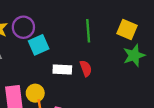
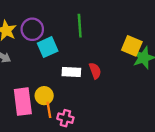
yellow square: (127, 30) -> (132, 46), moved
green line: (88, 31) -> (80, 26), moved

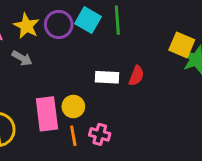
cyan square: (48, 47) -> (88, 20), moved, turned -36
red semicircle: (95, 71) -> (136, 76), turned 42
orange line: (49, 110) -> (73, 136), moved

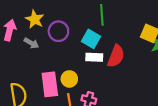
cyan square: (88, 20) -> (91, 39), moved
purple circle: (59, 24) -> (58, 31), moved
red semicircle: (136, 76) -> (116, 56), size x1.5

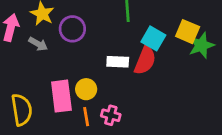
cyan square: (91, 39) -> (153, 38), moved

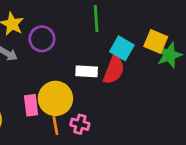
yellow circle: (86, 89) -> (55, 98), size x1.6
pink rectangle: (61, 96) -> (31, 105), size x0.7

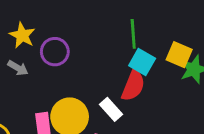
green line: (96, 18) -> (133, 34), moved
white rectangle: (87, 71) -> (111, 109), moved, turned 45

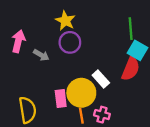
yellow star: (22, 35) -> (65, 21), moved
white rectangle: (111, 109) -> (101, 79), moved

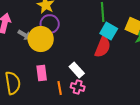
white rectangle: (101, 79) -> (77, 70), moved
yellow circle: (81, 93) -> (41, 39), moved

